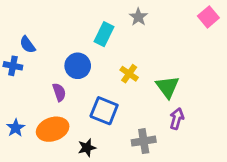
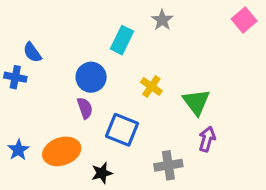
purple semicircle: (59, 92) -> (85, 108), moved

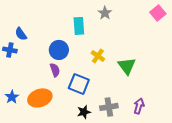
cyan rectangle: (122, 40) -> (79, 26), turned -30
purple arrow: (207, 139) -> (139, 106), moved
black star: (102, 173) -> (84, 112), moved

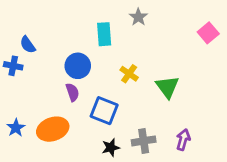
pink square: (158, 13) -> (208, 33), moved

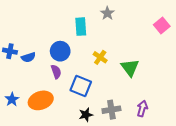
blue semicircle: (28, 45) -> (28, 57), moved, turned -72

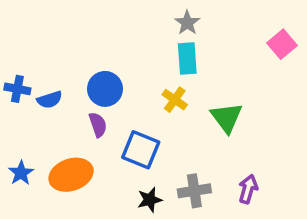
cyan rectangle: (81, 27) -> (187, 59), moved

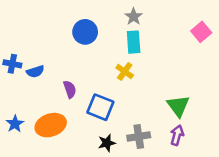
blue circle: (105, 89) -> (85, 32), moved
green triangle: (227, 118) -> (178, 106), moved

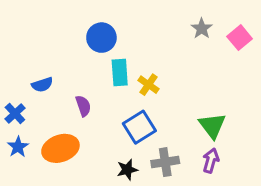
gray star: (134, 17) -> (202, 28), moved
cyan rectangle: (134, 42) -> (120, 72), moved
blue cross: (12, 64) -> (15, 113), moved, turned 36
blue square: (100, 107) -> (139, 127), moved, turned 36

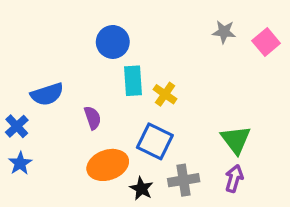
gray star: (202, 28) -> (224, 32), turned -30
blue semicircle: (42, 85) -> (47, 94), size x1.4
blue square: (139, 127) -> (155, 141), turned -32
orange ellipse: (60, 148) -> (108, 165), moved
black star: (127, 170) -> (141, 189), turned -30

